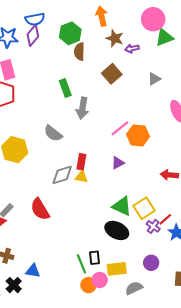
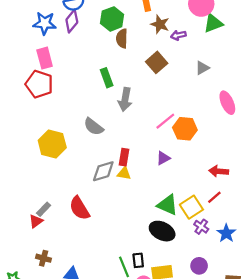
red line: (165, 219) -> (214, 197), moved

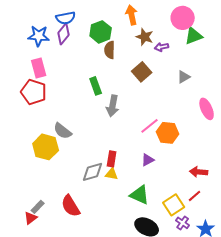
gray semicircle: (94, 127) -> (63, 131), moved
green triangle: (168, 205) -> (140, 195), moved

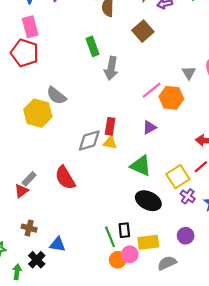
gray triangle: (184, 77) -> (189, 73), moved, turned -32

